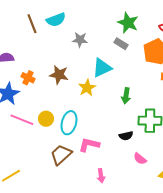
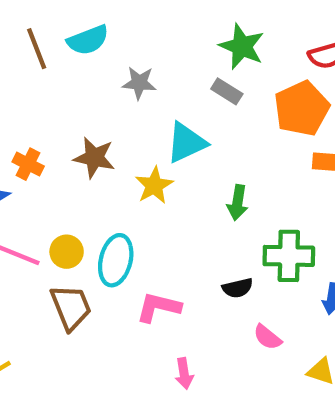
brown trapezoid: (61, 155) -> (71, 307), moved, turned 110

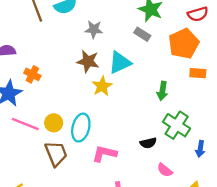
brown star: (94, 158) -> (88, 61), moved
green arrow: (238, 203) -> (162, 91), moved
green cross: (289, 256) -> (177, 125), turned 32

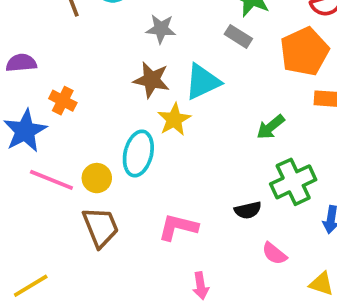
green arrow: (162, 91) -> (271, 127), turned 42
green cross: (177, 125) -> (293, 182), turned 32
cyan ellipse: (81, 128) -> (138, 153), moved

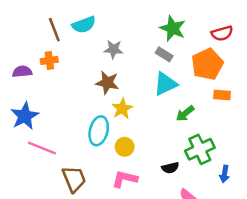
cyan triangle: (203, 82) -> (165, 84), moved
orange cross: (63, 101) -> (49, 60), moved, turned -35
yellow circle: (97, 178) -> (125, 147), moved

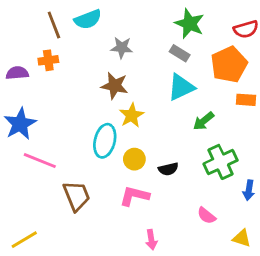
black semicircle: (170, 168) -> (168, 169), moved

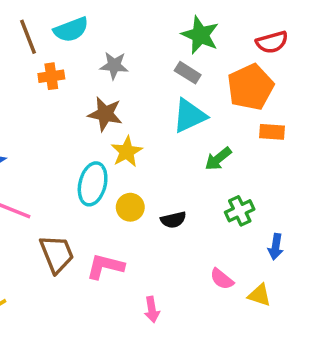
orange cross: (48, 60) -> (51, 76), moved
green cross: (221, 162) -> (240, 211), size x0.7
pink L-shape: (134, 196) -> (105, 266), moved
yellow triangle: (242, 238) -> (259, 295), moved

